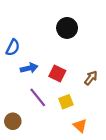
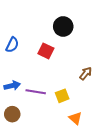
blue arrow: (29, 68) -> (12, 86), moved
red square: (57, 74) -> (46, 51), moved
purple line: (38, 97) -> (36, 92), turned -42

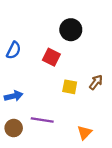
purple line: (36, 92) -> (42, 120), moved
yellow square: (62, 96) -> (70, 87), moved, turned 32
orange triangle: (75, 118) -> (85, 133), turned 32

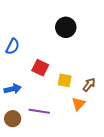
red square: (51, 57) -> (40, 68), moved
brown arrow: (96, 82) -> (89, 85), moved
orange triangle: (85, 133) -> (78, 104), moved

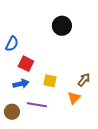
red square: (40, 68) -> (26, 64), moved
yellow square: (65, 80) -> (50, 81), moved
blue arrow: (13, 89) -> (21, 84), moved

